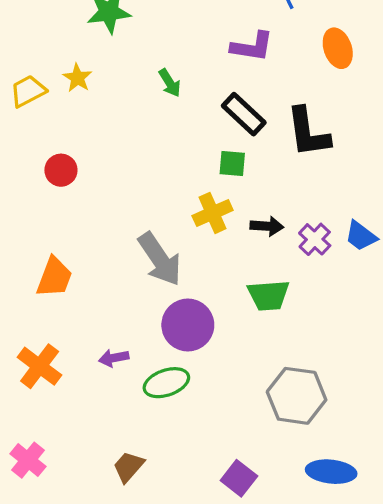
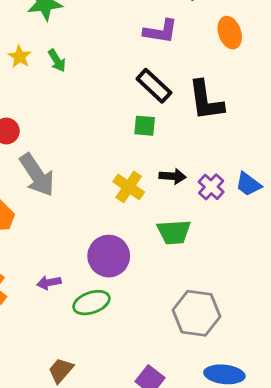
green arrow: (170, 83) -> (57, 61), moved
yellow cross: (213, 213) -> (129, 187), moved, turned -32
gray arrow: (160, 259) -> (37, 175), moved

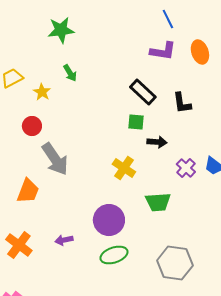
purple L-shape: (161, 31) -> (163, 51), moved
yellow star: (20, 57) -> (42, 92), moved
black L-shape: (206, 100) -> (182, 103), size x0.7
black arrow: (173, 176) -> (157, 142), moved
green ellipse: (91, 303) -> (114, 255), moved

